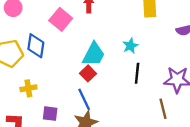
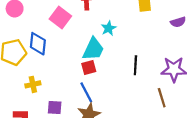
cyan star: (130, 46) -> (109, 28), moved
red square: (88, 73) -> (89, 68), turned 32

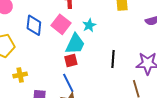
pink square: (60, 17) -> (61, 24), moved
blue diamond: (38, 44) -> (34, 25), moved

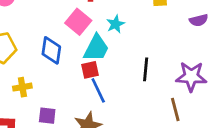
blue diamond: (34, 25) -> (51, 50), moved
blue line: (68, 83) -> (98, 90), moved

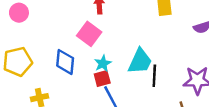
cyan star: (116, 24) -> (103, 63), moved
cyan trapezoid: (96, 48) -> (140, 61), moved

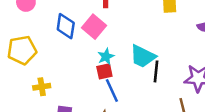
cyan trapezoid: (140, 61) -> (143, 56), turned 88
blue diamond: (65, 62) -> (66, 26), moved

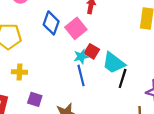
red square: (104, 71) -> (92, 51), moved, turned 32
blue line: (112, 90) -> (81, 75), moved

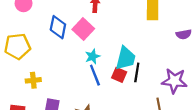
red square: (92, 51) -> (119, 75), moved
cyan trapezoid: (114, 63) -> (126, 58), turned -105

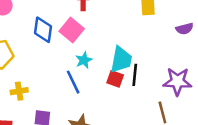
blue line: (95, 75) -> (73, 82), moved

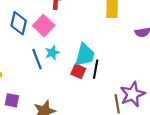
purple star: (177, 81) -> (132, 94), moved, turned -30
blue line: (73, 82) -> (37, 59), moved

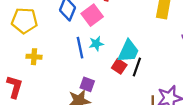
purple square: (12, 100) -> (87, 84), moved

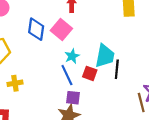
blue line: (80, 48) -> (67, 75), moved
red square: (119, 66) -> (90, 73), moved

